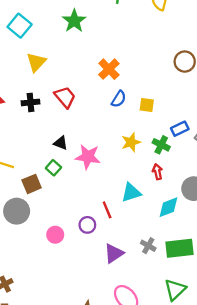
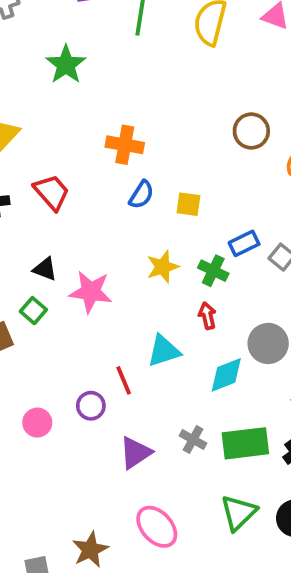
orange cross: (109, 69) -> (125, 145), turned -35

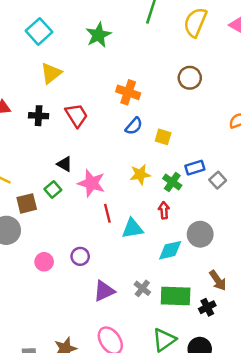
brown circle: (251, 131) -> (190, 78), moved
red line: (124, 380) -> (107, 213), moved

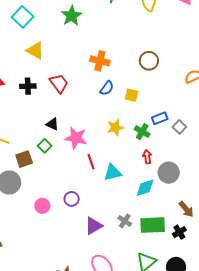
yellow triangle: (51, 73) -> (35, 50), turned -48
brown circle: (190, 78) -> (149, 61), moved
red arrow: (164, 210) -> (147, 157), moved

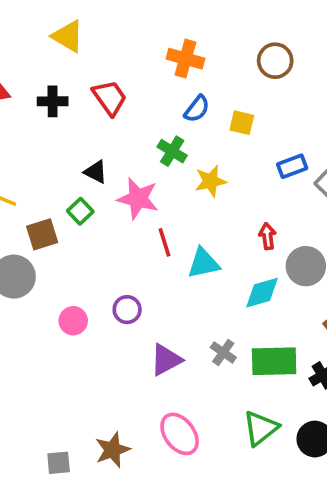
green cross: (142, 132) -> (172, 151), moved

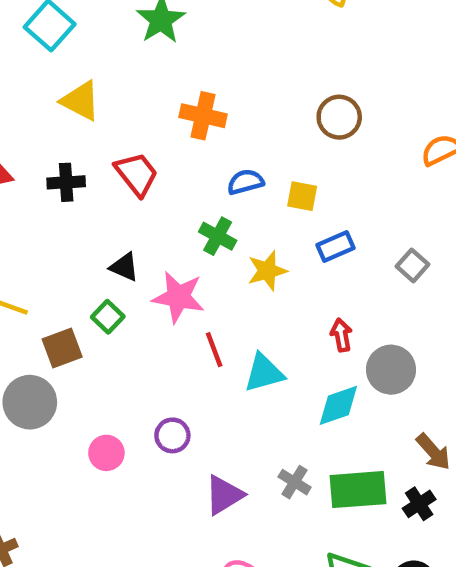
orange cross: (185, 59) -> (203, 116), moved
blue semicircle: (197, 109) -> (245, 182), turned -140
blue rectangle: (292, 166) -> (336, 246), moved

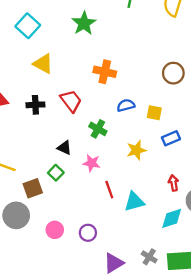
green cross: (218, 236) -> (98, 129), moved
pink star: (178, 297) -> (92, 163), size x0.7
pink circle: (106, 453) -> (55, 230), moved

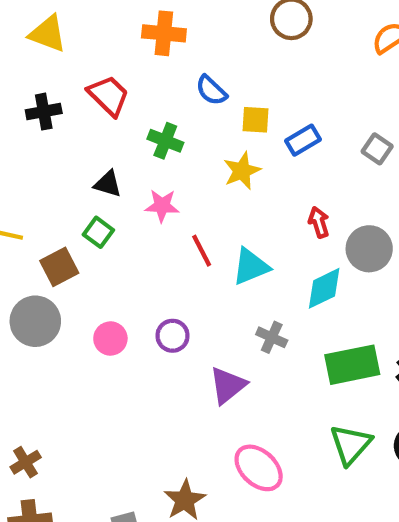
blue semicircle: (126, 105) -> (211, 90), turned -114
yellow square: (154, 113) -> (255, 120), moved
gray cross: (149, 257) -> (272, 337), moved

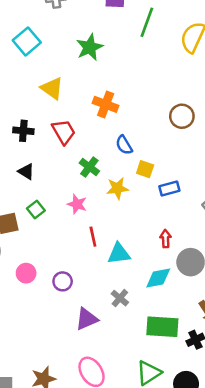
yellow triangle: (48, 34) -> (52, 88), moved
yellow star: (242, 171) -> (117, 188), moved
black triangle: (108, 184) -> (26, 172), moved

